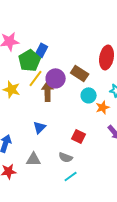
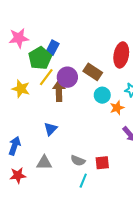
red square: (79, 136) -> (102, 163), moved, turned -32
cyan line: (71, 176) -> (83, 181), turned -32

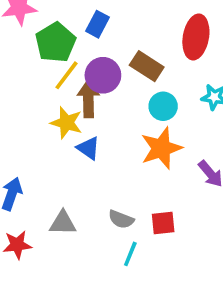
blue rectangle: (53, 48) -> (97, 24), moved
yellow star: (21, 89) -> (66, 123), moved
orange star: (117, 108) -> (161, 148), moved, size x1.6
blue triangle: (50, 129) -> (88, 148), moved, turned -40

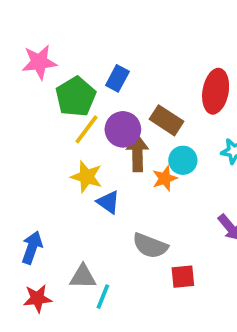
brown arrow: (88, 99) -> (137, 153), moved
orange star: (161, 148) -> (165, 178), moved, size x0.6
gray semicircle: (121, 219) -> (150, 246), moved, size x1.4
cyan line: (130, 254) -> (103, 297), moved

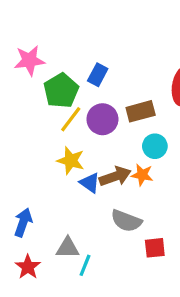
brown rectangle: (167, 120) -> (141, 111), turned -48
brown arrow: (137, 153) -> (115, 176), moved, turned 72
orange star: (165, 178) -> (142, 175), moved, turned 30
red star: (37, 298) -> (28, 267), turned -30

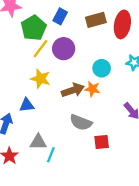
brown rectangle: (141, 111) -> (96, 20), moved
blue triangle: (90, 183) -> (27, 105), moved, turned -42

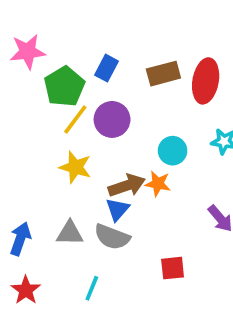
blue triangle: (27, 105) -> (118, 209), moved, turned -42
gray semicircle: (81, 122) -> (112, 237), moved
gray triangle: (38, 142) -> (70, 233), moved

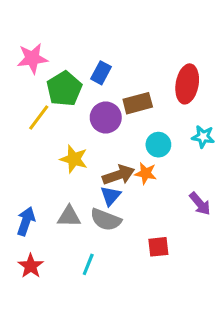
brown rectangle: (163, 74) -> (138, 103), moved
yellow line: (75, 119) -> (39, 117), moved

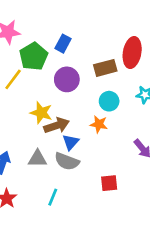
brown rectangle: (138, 103) -> (105, 68), moved
brown arrow: (119, 175) -> (57, 125), moved

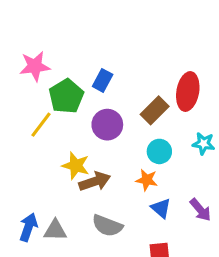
brown rectangle: (105, 68) -> (155, 110), turned -30
blue triangle: (71, 142) -> (161, 208), moved, turned -30
gray triangle: (37, 159) -> (55, 230), moved

